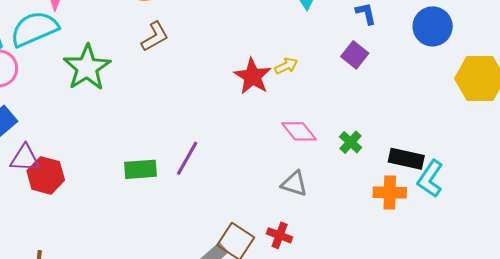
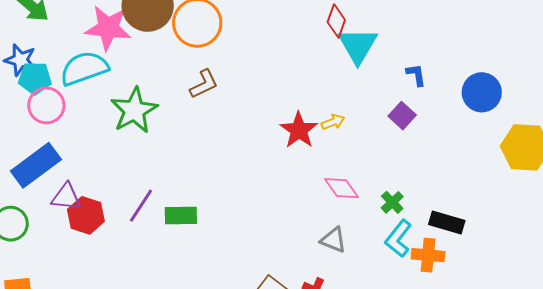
purple line: (187, 158) -> (141, 206), moved
cyan L-shape: (430, 179) -> (398, 238), moved

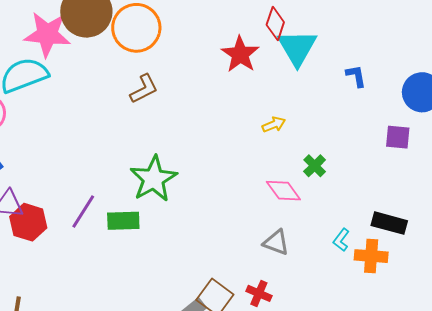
green star: (134, 110) -> (154, 179), moved
purple square: (402, 116) -> (398, 137), moved, turned -36
red star: (299, 130) -> (240, 54), moved
green cross: (392, 202) -> (315, 166), moved
cyan L-shape: (398, 238) -> (341, 240), size x0.6

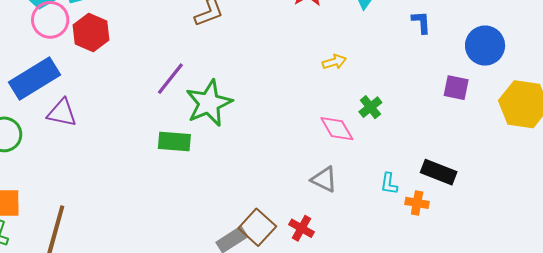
purple line: (83, 212) -> (170, 79), moved
red hexagon: (28, 222) -> (91, 33), moved
cyan L-shape: (341, 240) -> (389, 184), turned -35
orange cross: (371, 256) -> (417, 203), size x0.7

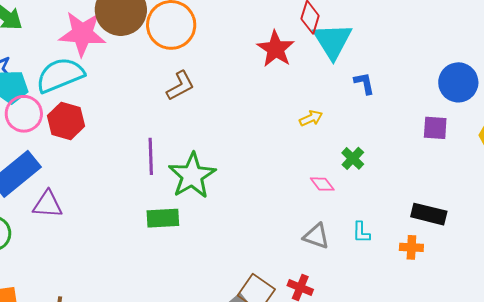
blue L-shape: (421, 22) -> (364, 83), moved
purple line: (170, 79) -> (151, 156), turned -33
pink diamond: (337, 129) -> (322, 184), size x0.7
cyan L-shape: (389, 184) -> (361, 232), moved

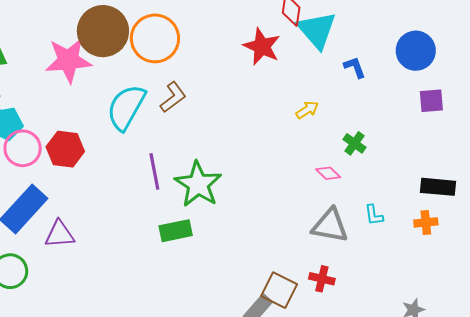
cyan semicircle: (60, 75) -> (126, 107), moved, turned -30
blue circle: (458, 82) -> (416, 51), moved
gray triangle: (316, 236) -> (330, 226), size x1.4

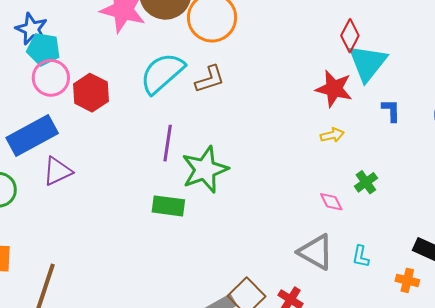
red star: (262, 47) -> (334, 89), moved, turned -30
purple triangle: (60, 234) -> (58, 171), turned -40

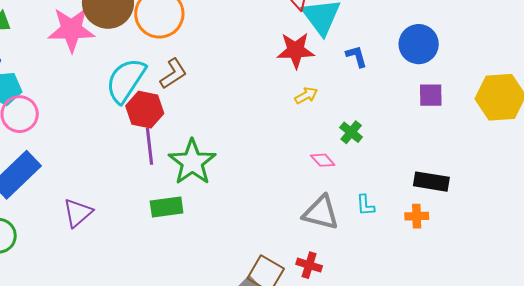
red hexagon: (91, 93) -> (145, 110), moved
purple triangle: (58, 171) -> (78, 213), moved

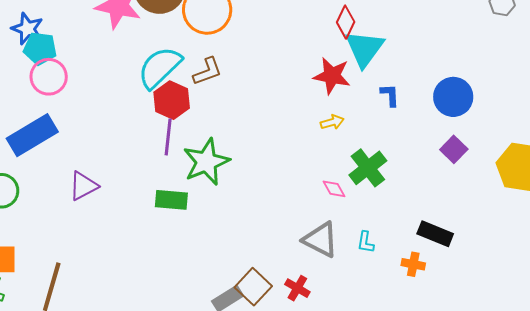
purple square: (431, 95) -> (454, 149), turned 32
green cross: (351, 132) -> (368, 168), size x1.6

